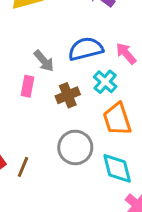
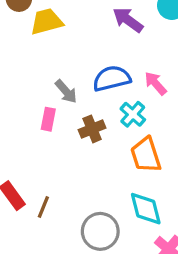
gray circle: (75, 147) -> (100, 231), moved

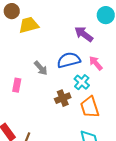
purple arrow: (128, 20) -> (84, 34), moved
pink rectangle: (48, 119) -> (17, 85), moved
brown cross: (92, 129) -> (63, 98), moved

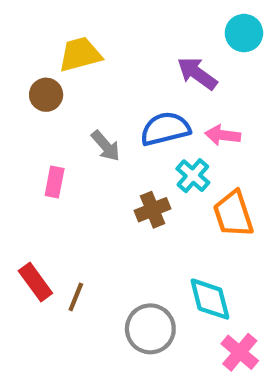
brown circle: (12, 11) -> (46, 95), moved
pink arrow: (96, 63) -> (223, 135), turned -42
orange trapezoid: (90, 107) -> (233, 214), moved

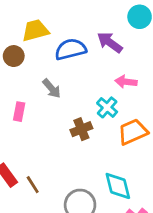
blue semicircle: (165, 129) -> (71, 49), moved
orange trapezoid: (233, 214) -> (133, 132), turned 84
brown line: (76, 297) -> (33, 185), turned -54

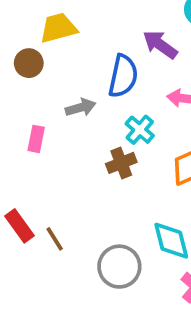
blue semicircle: (71, 49) -> (123, 76), moved, turned 116
gray arrow: (52, 89) -> (81, 107), turned -65
cyan cross: (107, 107) -> (140, 130), moved

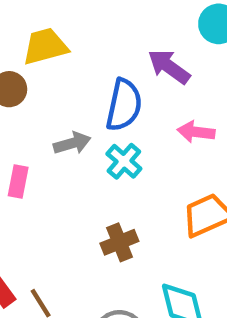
cyan cross: (140, 130) -> (124, 161), moved
brown cross: (121, 163) -> (119, 242), moved

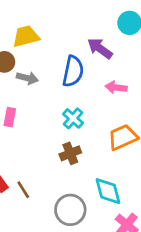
gray arrow: (72, 143) -> (27, 78), moved, turned 30
cyan cross: (124, 161) -> (73, 118), moved

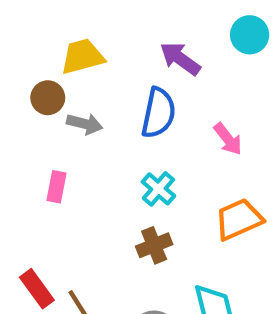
purple arrow: (100, 48) -> (180, 59), moved
pink arrow: (116, 87) -> (228, 139), turned -135

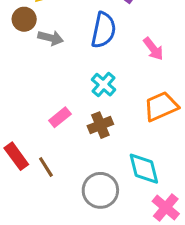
pink rectangle: (56, 187) -> (60, 117), moved, turned 40

